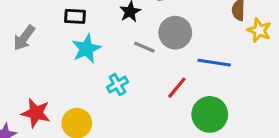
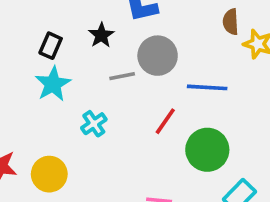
black rectangle: (75, 16) -> (51, 46), moved, turned -65
gray line: (144, 47) -> (122, 76), turned -30

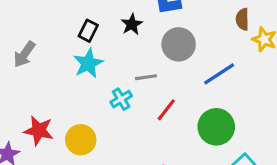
gray line: (122, 76) -> (146, 77), moved
blue line: (207, 87) -> (219, 74), turned -40
red line: (165, 121) -> (166, 110), moved

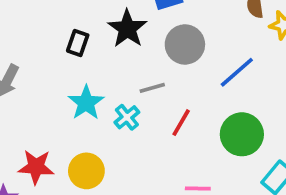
black star: (132, 24) -> (127, 29), size x1.5
cyan star: (88, 63) -> (86, 103), moved

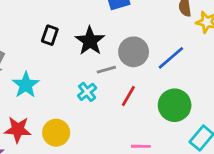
black star: (127, 29) -> (90, 41), moved
gray circle: (185, 44) -> (134, 52), moved
cyan star: (86, 103) -> (26, 85), moved

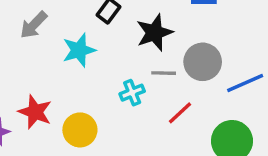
cyan star: (26, 85) -> (79, 50), moved

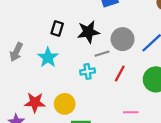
black star: (154, 33) -> (88, 32), turned 30
cyan cross: (132, 93) -> (88, 71), turned 32

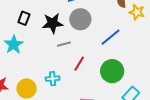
gray circle: (123, 39) -> (80, 19), moved
cyan cross: (88, 71) -> (53, 79), moved

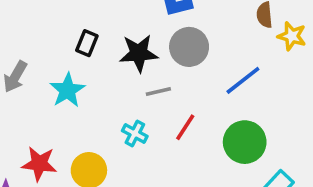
cyan cross: (53, 79) -> (135, 133), moved, turned 32

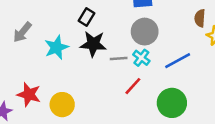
black rectangle: (87, 43) -> (87, 17), moved
black star: (139, 53) -> (93, 44), moved
cyan cross: (135, 133) -> (141, 58), moved

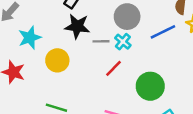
cyan star: (56, 47) -> (30, 38), moved
blue line: (178, 61) -> (163, 32), moved
yellow circle: (62, 105) -> (57, 60), moved

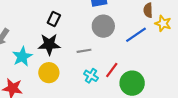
black star: (77, 26) -> (49, 44), moved
cyan cross: (123, 42) -> (91, 76), moved
red line: (113, 68) -> (112, 70), moved

